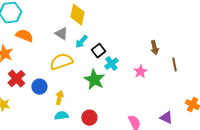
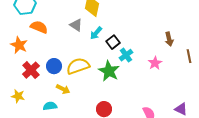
yellow semicircle: (61, 62) -> (78, 66), moved
blue circle: (39, 87) -> (54, 66), moved
yellow arrow: (59, 98) -> (63, 89), moved, turned 104
cyan semicircle: (61, 116) -> (50, 106), moved

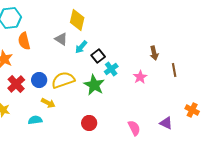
orange semicircle: (39, 27) -> (24, 41), turned -126

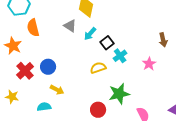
yellow semicircle: (63, 80) -> (98, 68), moved, size x0.7
green star: (94, 85) -> (119, 94), moved, turned 30

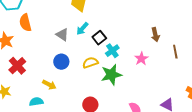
gray triangle: (70, 26) -> (62, 35), moved
blue circle: (48, 67) -> (61, 62), moved
green star: (119, 94) -> (111, 75), moved

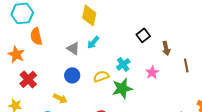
black square: (99, 38) -> (143, 35), moved

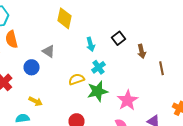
cyan arrow: (93, 42) -> (90, 44), moved, turned -56
pink star: (152, 72) -> (128, 100), moved, size x1.5
blue circle: (72, 75) -> (32, 67), moved

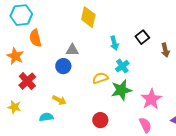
gray triangle: (48, 51) -> (72, 50), turned -32
blue circle: (32, 67) -> (63, 66), moved

